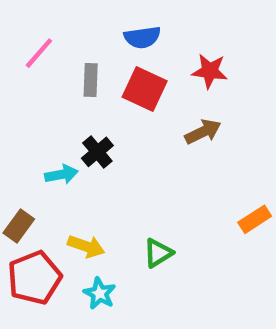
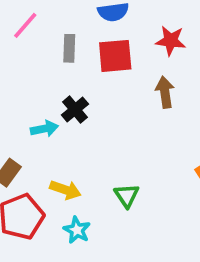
red square: (145, 89) -> (115, 56), turned -30
brown arrow: (203, 132) -> (165, 92), turned -72
green triangle: (158, 253) -> (127, 196), turned -32

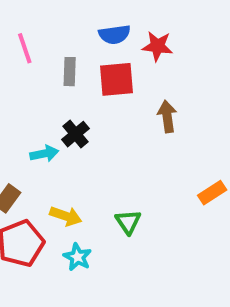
pink line: (25, 25) -> (25, 48), turned -60
red star: (171, 41) -> (157, 46), moved

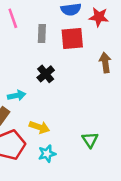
cyan arrow: (44, 154) -> (17, 95), moved
green triangle: (128, 222) -> (90, 140), moved
cyan star: (77, 257) -> (47, 154), turned 30

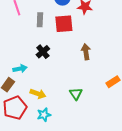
brown arrow: (105, 63) -> (86, 52), moved
green triangle: (90, 140) -> (76, 94), moved

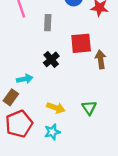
red square: (64, 24) -> (81, 43), moved
yellow arrow: (38, 94) -> (56, 108), moved

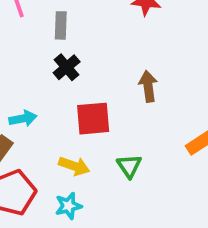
red square: (81, 43) -> (93, 119), moved
black cross: (51, 59) -> (67, 67), moved

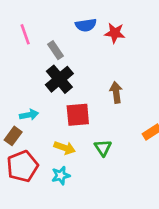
gray rectangle: (61, 25) -> (55, 50), turned -36
black cross: (67, 67) -> (59, 79), size x1.5

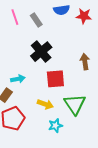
gray rectangle: (55, 50) -> (36, 20), moved
green triangle: (103, 148) -> (75, 104), size x1.6
cyan star: (61, 176) -> (55, 126), moved

